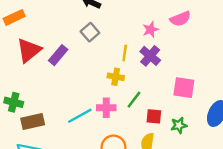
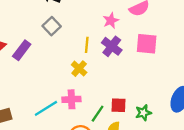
yellow cross: (116, 77) -> (79, 69), turned 35
pink square: (184, 88) -> (147, 44), moved
green line: (134, 100) -> (98, 114), moved

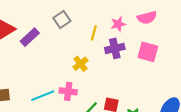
yellow line: (87, 45) -> (94, 33), moved
purple cross: (112, 46) -> (115, 48), turned 30

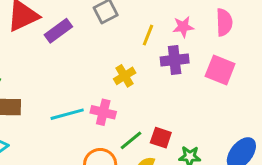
pink semicircle: (147, 18) -> (224, 22), turned -84

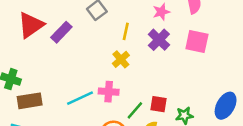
yellow line: (148, 35) -> (126, 31), moved
purple cross: (175, 60) -> (159, 40), turned -30

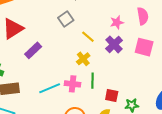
yellow line: (126, 31) -> (88, 37), turned -64
purple rectangle: (61, 32) -> (33, 50), moved
green line: (135, 110) -> (92, 81), moved, turned -42

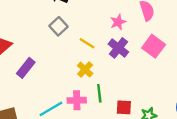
pink square: (144, 47) -> (154, 46), turned 30

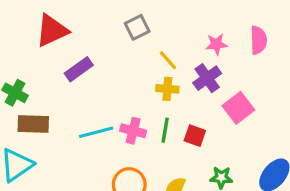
pink square: (154, 46) -> (238, 108), moved
yellow cross: (85, 70) -> (167, 89), moved, turned 35
red square: (124, 107) -> (195, 136), moved

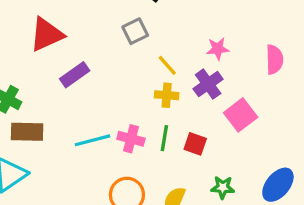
pink semicircle: (259, 40) -> (274, 59), moved

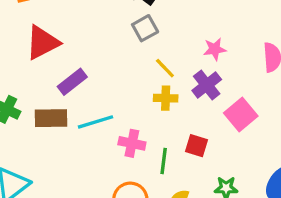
gray square: (135, 31) -> (145, 28), moved
brown rectangle: (27, 132) -> (51, 118), moved
green line: (164, 138) -> (164, 161), moved
cyan line: (93, 140) -> (95, 122), moved

